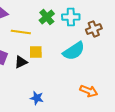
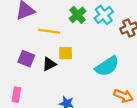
cyan cross: (71, 17) -> (104, 15), turned -36
cyan semicircle: (74, 51) -> (107, 66), moved

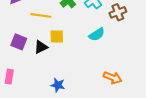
cyan semicircle: (107, 66) -> (97, 34), moved, size x0.7

